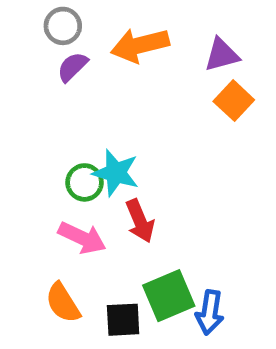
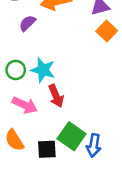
purple semicircle: (72, 67) -> (27, 23), moved
green circle: (85, 182) -> (16, 70), moved
green square: (169, 296) -> (72, 136), turned -32

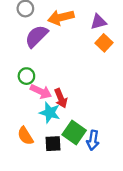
purple semicircle: (27, 23) -> (36, 36), size x1.6
cyan star: (43, 70) -> (50, 113), moved
pink arrow: (25, 105) -> (41, 92), moved

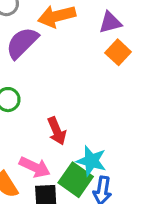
pink arrow: (41, 92) -> (35, 167), moved
cyan star: (50, 113) -> (91, 161), moved

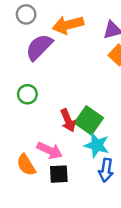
green square: (76, 180) -> (89, 120), moved

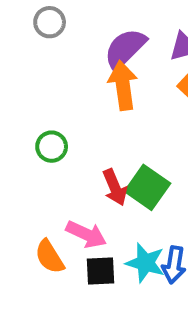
orange arrow: (68, 25) -> (123, 85), moved, turned 96
purple semicircle: (39, 47) -> (125, 49), moved
cyan star: (97, 145) -> (145, 263), moved

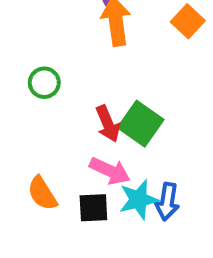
pink arrow: (86, 234) -> (110, 171), moved
cyan star: (145, 263) -> (139, 200), turned -30

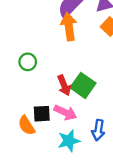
cyan star: (139, 200) -> (69, 141), moved
black square: (93, 208) -> (42, 114), moved

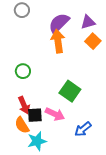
red arrow: (64, 85) -> (24, 105), moved
blue arrow: (98, 130) -> (83, 129), turned 42
cyan star: (69, 141) -> (37, 141), moved

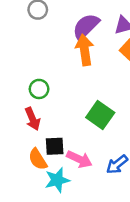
red arrow: (24, 105) -> (33, 119), moved
pink arrow: (55, 114) -> (79, 159), moved

